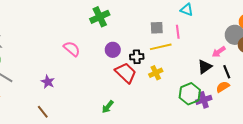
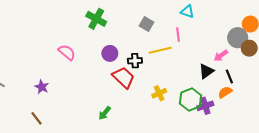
green cross: (100, 17) -> (96, 19), turned -36
gray square: (157, 28) -> (147, 24), moved, turned 32
yellow cross: (156, 73) -> (159, 93), moved

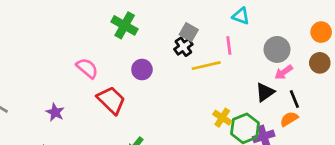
gray circle: (238, 38) -> (277, 49), moved
black cross: (135, 61) -> (183, 47), moved, turned -32
red trapezoid: (123, 77) -> (111, 100), moved
yellow cross: (159, 93) -> (222, 118), moved, turned -32

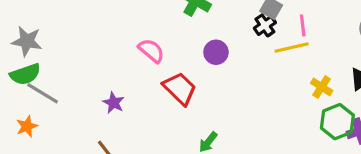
pink line: (229, 45) -> (303, 25), moved
yellow cross: (222, 118) -> (322, 87), moved

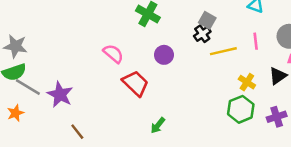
pink line: (303, 25) -> (256, 41), moved
purple star: (114, 103) -> (60, 94), moved, size x1.5
green hexagon: (337, 122) -> (241, 109), moved

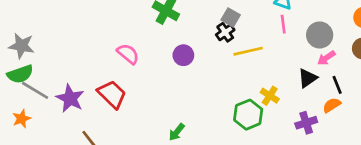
pink line: (256, 41) -> (283, 24), moved
yellow cross: (247, 82) -> (270, 96), moved
red trapezoid: (136, 83) -> (112, 94), moved
green hexagon: (241, 109) -> (248, 115), moved

